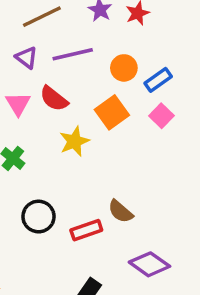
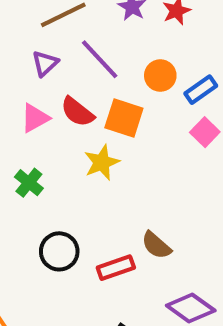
purple line: (73, 54) -> (100, 59), turned 60
purple triangle: (27, 58) -> (45, 63), turned 40
pink triangle: (18, 104) -> (35, 118), turned 32
orange square: (112, 112) -> (124, 118), moved, turned -36

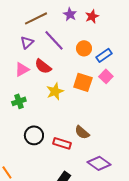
orange square: (124, 118) -> (83, 82), moved
green cross: (29, 183) -> (19, 101), turned 32
red rectangle: (116, 268) -> (62, 143), turned 36

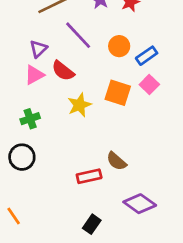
purple triangle: (27, 42) -> (38, 49), moved
black circle: (34, 135) -> (22, 157), moved
red rectangle: (62, 143) -> (89, 176), turned -30

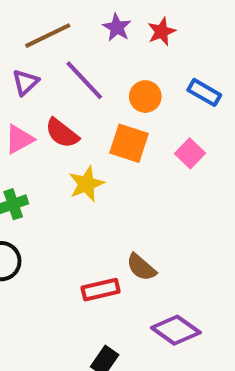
purple triangle: (38, 49) -> (25, 82), moved
blue rectangle: (147, 56) -> (204, 92), moved, turned 65
orange square: (118, 93) -> (129, 143), moved

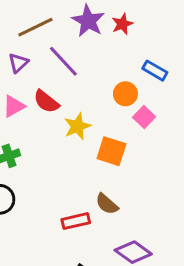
purple star: (117, 27) -> (88, 21), size x1.5
orange circle: (145, 97) -> (125, 94), moved
orange square: (129, 143) -> (111, 151), moved
yellow star: (86, 184) -> (77, 126), moved

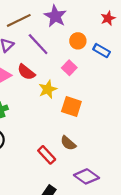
red star: (122, 24) -> (108, 18), moved
orange circle: (125, 94) -> (78, 41), moved
pink square: (144, 117) -> (69, 68), moved
red rectangle: (76, 221) -> (47, 155), turned 60

